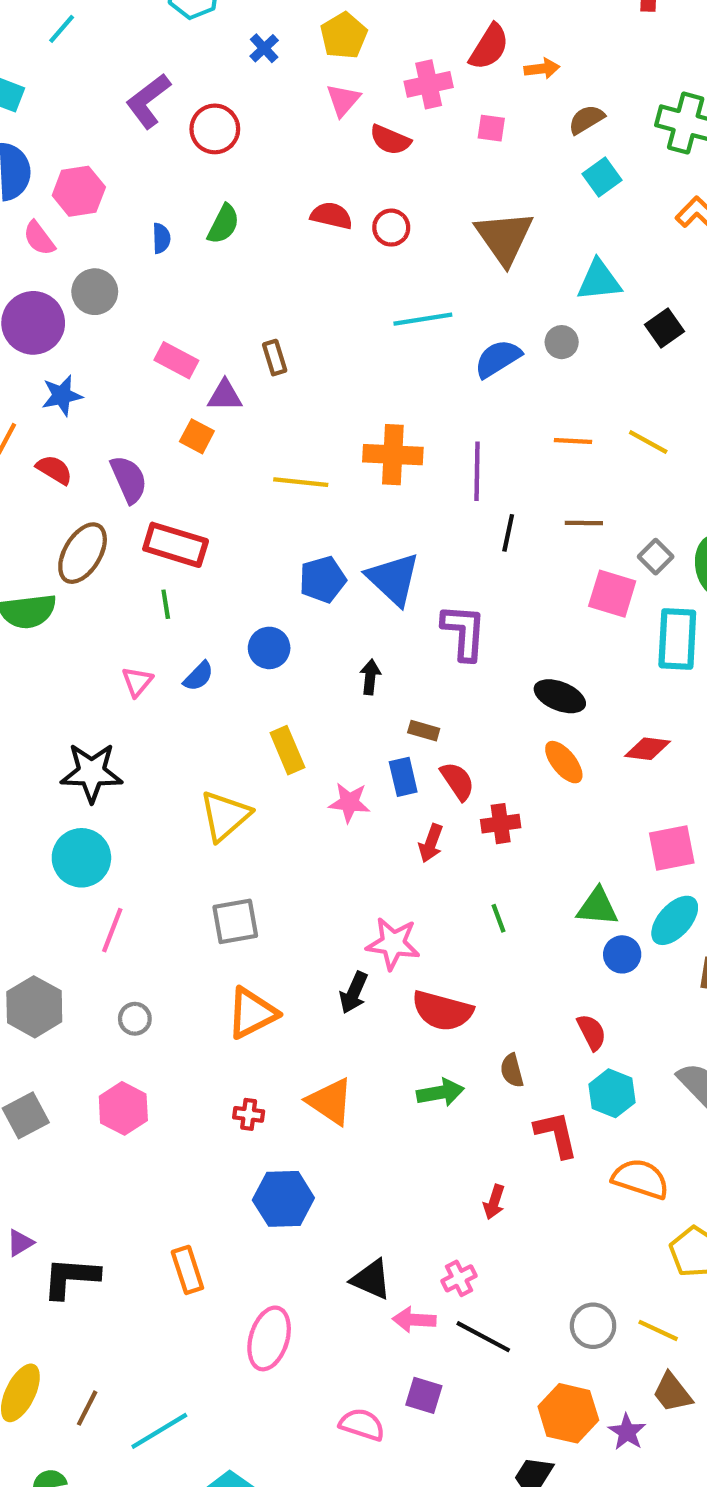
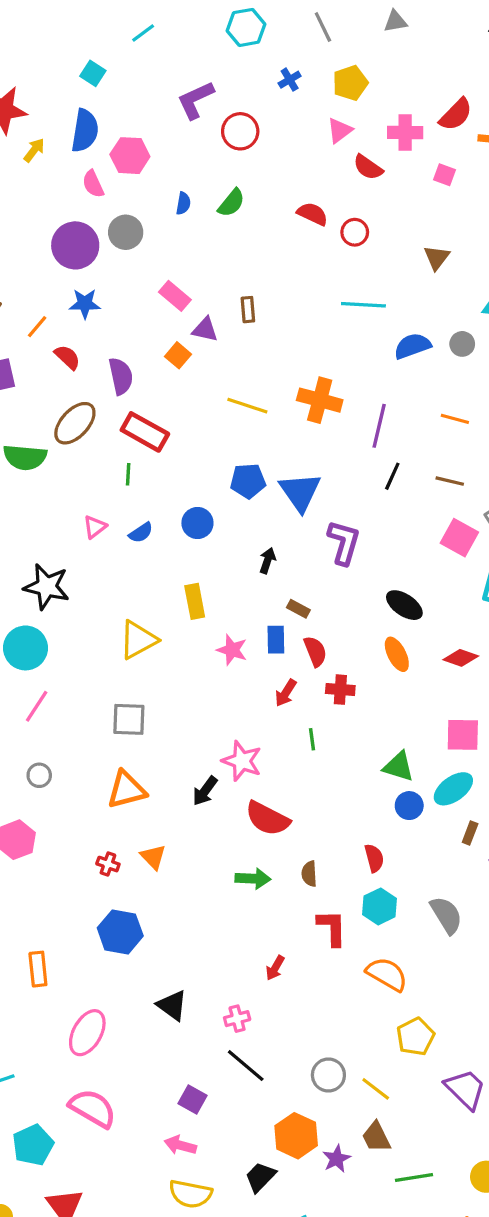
brown triangle: (504, 238) -> (437, 258), size x0.6
green line: (498, 918) -> (312, 739), moved
orange triangle: (330, 1101) -> (153, 857), moved, size x0.7
pink arrow: (414, 1320) -> (180, 1145), moved
pink semicircle: (362, 1425) -> (93, 1108), moved, size x1.4

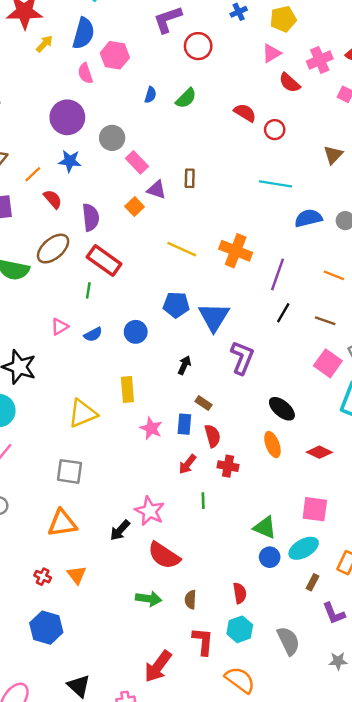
pink cross: (405, 133) -> (320, 60), turned -30
gray circle: (126, 232) -> (112, 138), moved
red arrow: (275, 968) -> (158, 666), size x1.8

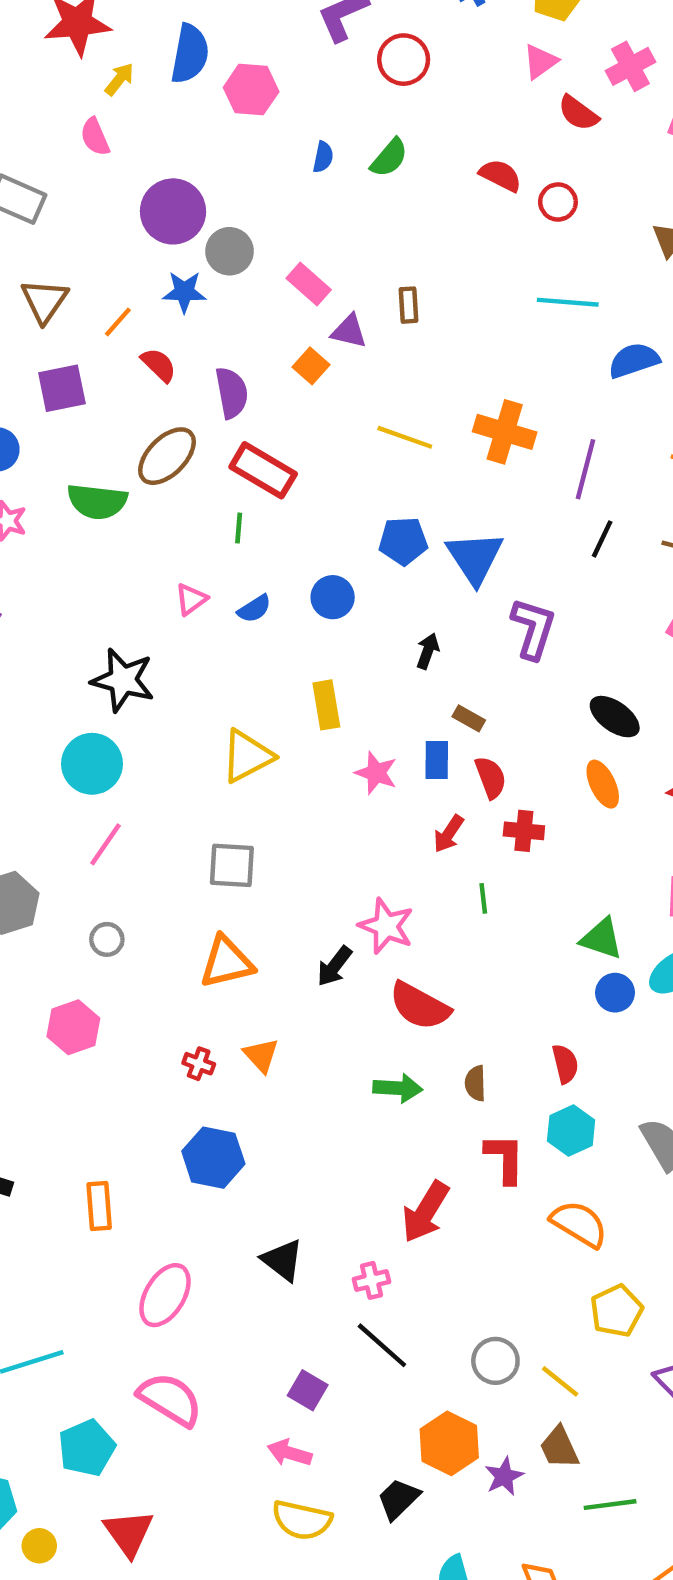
pink semicircle: (85, 73) -> (95, 137), moved
gray circle: (112, 138) -> (229, 251), moved

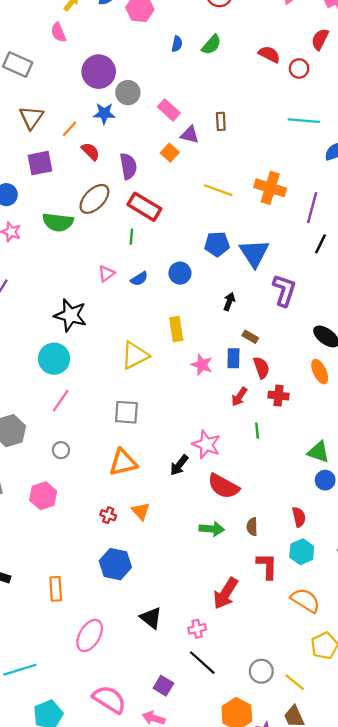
red semicircle: (578, 113) -> (320, 39), moved, turned 80
pink semicircle: (170, 1399) -> (109, 699), moved

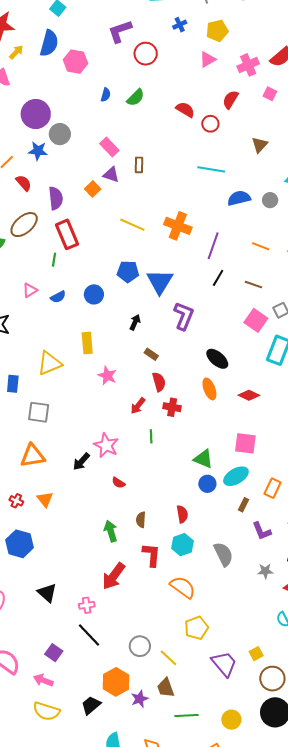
pink rectangle: (169, 110) -> (109, 147), moved
red rectangle: (144, 207) -> (67, 234), turned 32
blue rectangle: (233, 358) -> (13, 384), moved
red semicircle: (223, 486) -> (118, 483), size x0.5
green arrow: (212, 529) -> (111, 531), moved, turned -115

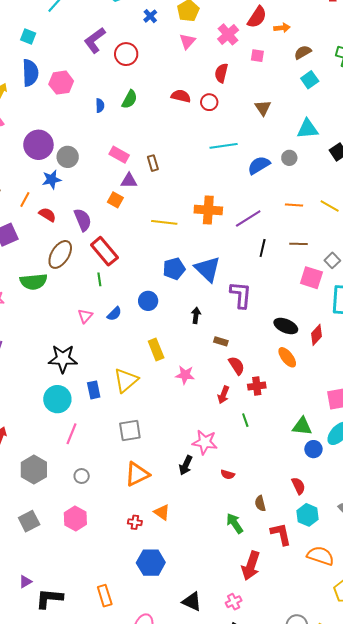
purple line: (213, 246) -> (248, 219), turned 56
blue rectangle: (13, 384) -> (94, 390), moved
red diamond: (249, 395) -> (317, 335), moved, turned -55

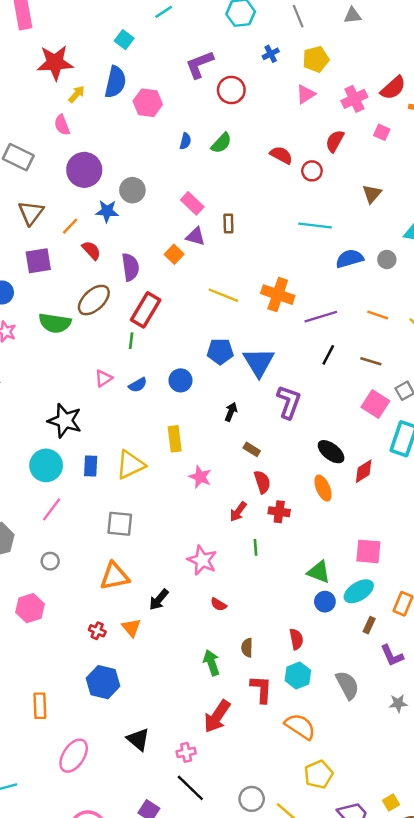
purple circle: (38, 145) -> (84, 170), moved
red rectangle: (104, 251) -> (146, 310), turned 56
black arrow: (186, 465) -> (159, 600), moved

